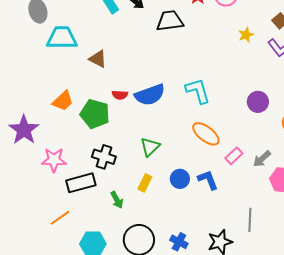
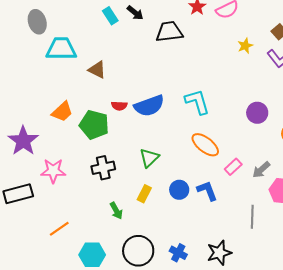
black cross: (104, 157) -> (103, 168), turned -30
black rectangle: (81, 183) -> (18, 194), moved
gray line: (250, 220) -> (252, 217), moved

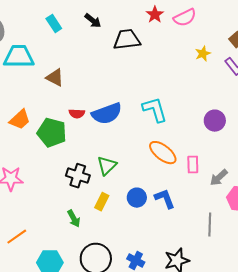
cyan rectangle: (110, 16) -> (54, 24), moved
pink rectangle: (233, 167) -> (193, 165), moved, turned -48
black cross: (103, 168) -> (78, 176), moved, turned 30

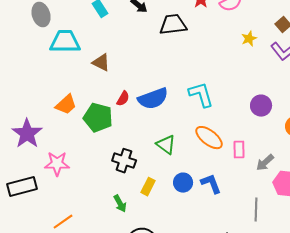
red semicircle: (77, 114) -> (123, 99), turned -63
green triangle: (107, 166) -> (166, 145), moved, turned -40

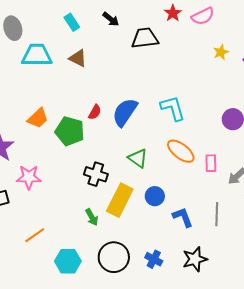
brown triangle: (101, 63) -> (78, 58), moved
blue semicircle: (153, 99) -> (125, 112), turned 144
blue L-shape: (211, 184) -> (183, 217), moved
yellow rectangle: (148, 187) -> (120, 200), size x1.8
gray line: (256, 210) -> (217, 214), moved

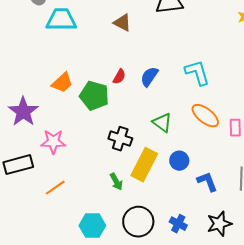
brown triangle: (78, 58) -> (122, 23), moved
blue semicircle: (125, 112) -> (149, 77), size x0.7
orange line: (35, 235) -> (55, 188), moved

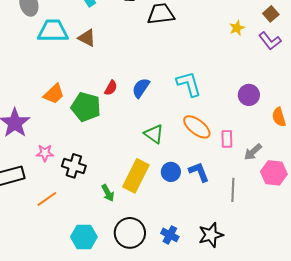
brown triangle: (122, 23) -> (87, 38), moved
black cross: (120, 139) -> (74, 166), moved
pink star: (53, 142) -> (45, 153), size x0.7
blue L-shape: (207, 182) -> (199, 172), moved

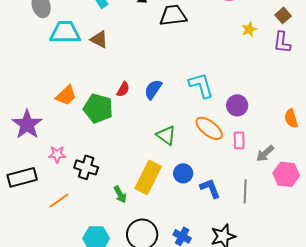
purple L-shape: (270, 41) -> (282, 42), turned 45
purple circle: (249, 95) -> (237, 105), moved
blue L-shape: (199, 172) -> (210, 188), moved

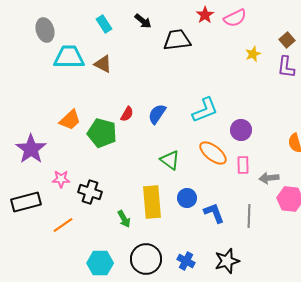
cyan L-shape: (201, 85) -> (205, 110), turned 84
gray arrow: (265, 153) -> (269, 178), turned 36
yellow rectangle: (148, 177) -> (152, 202), turned -32

